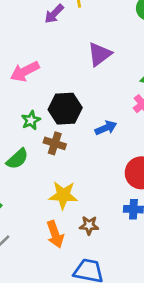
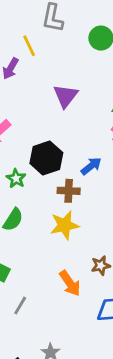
brown cross: (55, 143) -> (69, 191), moved
yellow star: (63, 195) -> (65, 225), moved

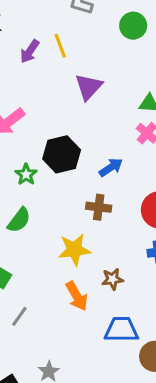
yellow line: (29, 46) -> (60, 46), moved
brown cross: (69, 191) -> (99, 207), moved
yellow star: (65, 225) -> (74, 250), moved

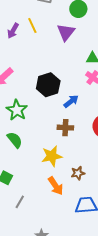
purple triangle: (89, 87) -> (66, 32), moved
black hexagon: (62, 154) -> (48, 85), moved
green star: (26, 174) -> (17, 110), size x1.5
green semicircle: (19, 220) -> (15, 140), turned -72

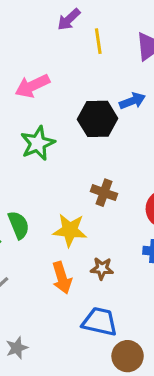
yellow line: (32, 26) -> (98, 41), moved
blue arrow: (71, 101) -> (132, 101), moved
green semicircle: (15, 140) -> (19, 225), moved

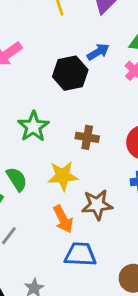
green star: (38, 143) -> (33, 127), moved
brown star: (102, 268) -> (97, 205), size x1.5
blue trapezoid: (100, 322) -> (80, 254), moved

